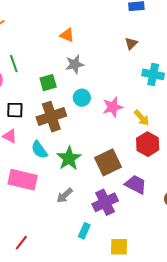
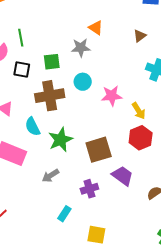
orange triangle: (67, 35) -> (96, 28), moved
black square: (15, 110) -> (22, 70), moved
purple cross: (105, 202) -> (89, 189), size x0.7

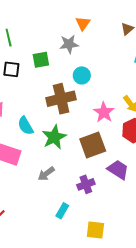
orange triangle: (96, 28) -> (83, 23), turned 35
cyan circle: (83, 82) -> (82, 75), moved
brown cross: (50, 96) -> (61, 99), moved
pink star: (112, 96) -> (104, 112), moved, turned -30

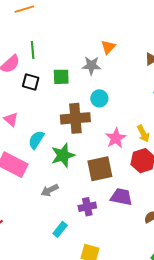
cyan semicircle: (25, 126) -> (36, 140), turned 54
purple trapezoid: (118, 170) -> (121, 197), turned -30

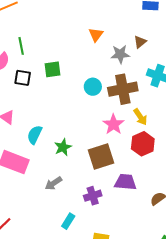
gray star: (91, 66) -> (120, 54), moved
brown cross: (75, 118) -> (123, 89), moved
green star: (63, 155) -> (63, 147), size x0.7

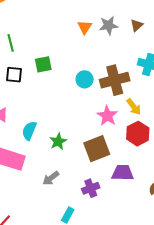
brown triangle: (140, 42) -> (137, 25), moved
gray star: (120, 54) -> (109, 25), moved

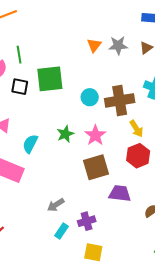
green square: (43, 64) -> (50, 79), size x1.6
pink star: (107, 116) -> (95, 135), moved
green star: (58, 142) -> (65, 134), moved
gray arrow: (51, 178) -> (56, 205), moved
purple cross: (91, 188) -> (87, 221), moved

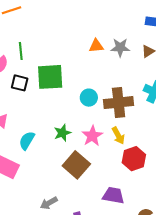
orange triangle: (94, 45) -> (96, 46), turned 42
yellow arrow: (136, 129) -> (118, 136), moved
brown square: (96, 167) -> (76, 165), moved, turned -36

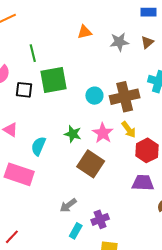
orange triangle: (96, 46) -> (85, 32), moved
green line: (21, 51) -> (33, 53), moved
green star: (62, 133) -> (73, 134), turned -30
purple trapezoid: (113, 195) -> (143, 183), moved

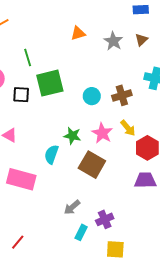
gray star: (119, 42) -> (113, 41), turned -30
brown cross: (125, 97) -> (122, 95), size x0.7
cyan semicircle: (38, 146) -> (51, 154), moved

